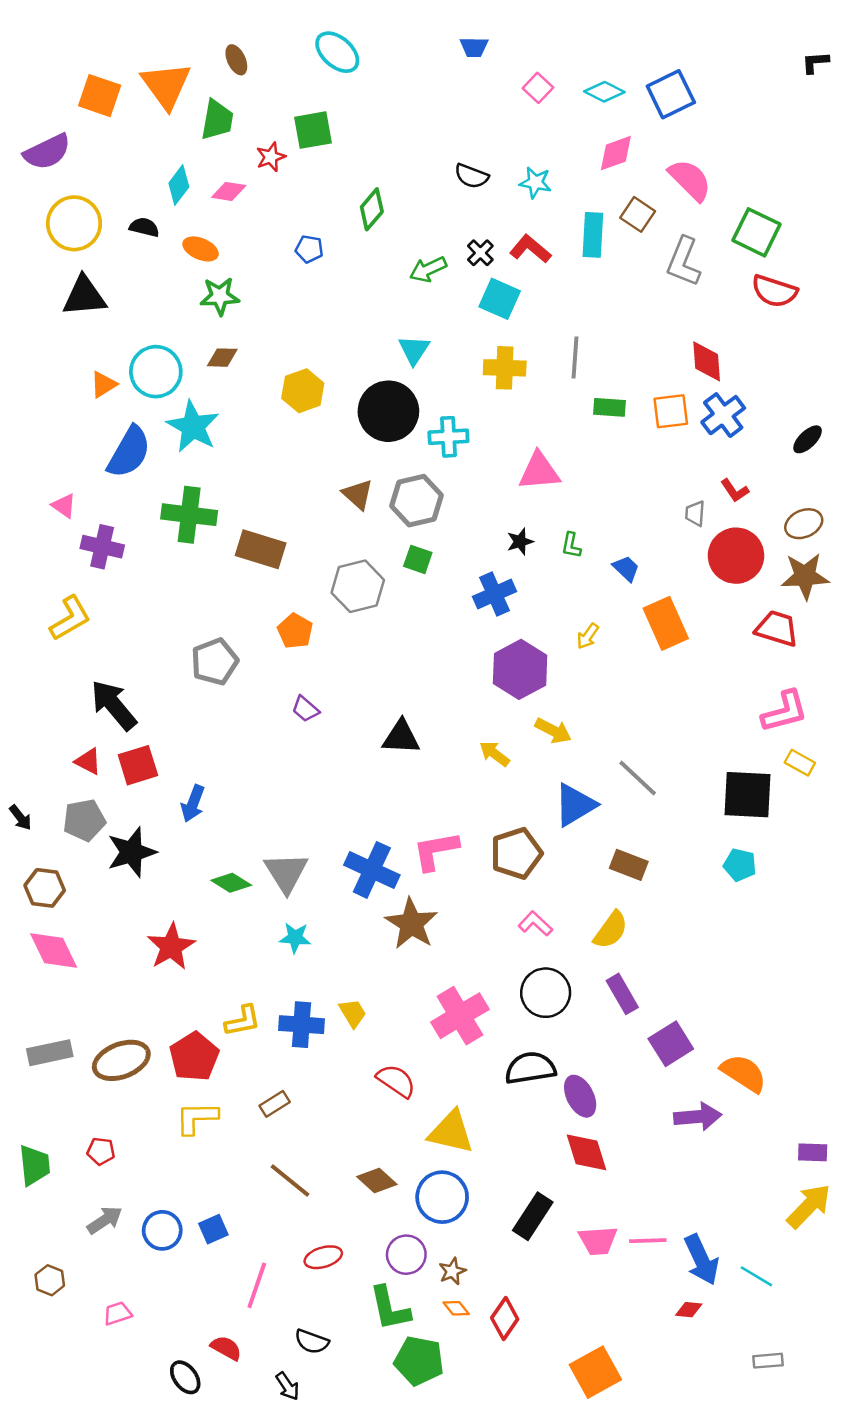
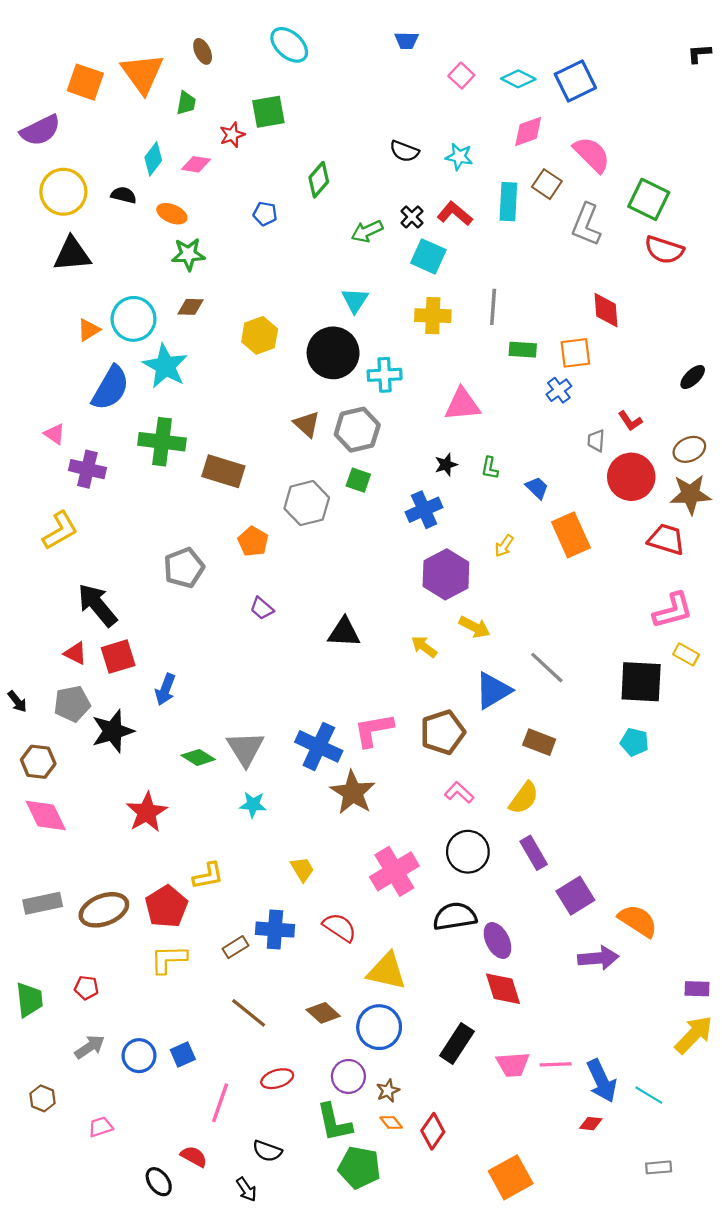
green trapezoid: (217, 120) -> (186, 103), size x0.7
blue cross: (723, 415) -> (559, 390), moved, size x0.7
blue cross: (302, 1025) -> (275, 930), moved

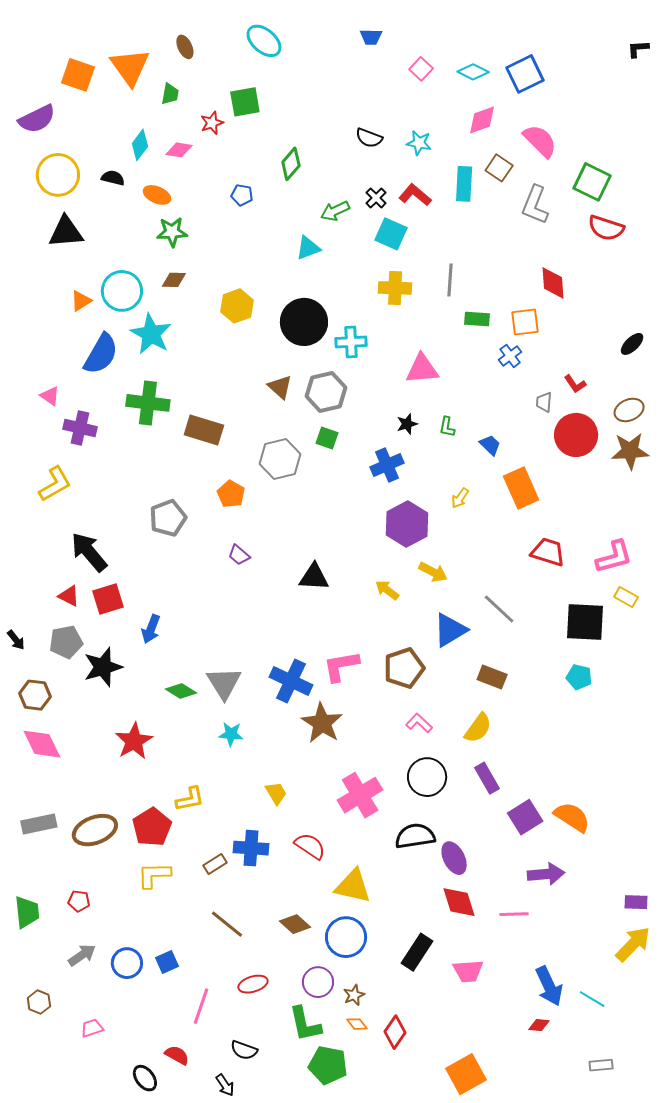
cyan triangle: (355, 300) -> (308, 248), moved, turned 36
red trapezoid: (666, 539) -> (548, 552), moved
orange semicircle: (638, 921) -> (572, 817), moved
pink line: (556, 1064) -> (514, 914), moved

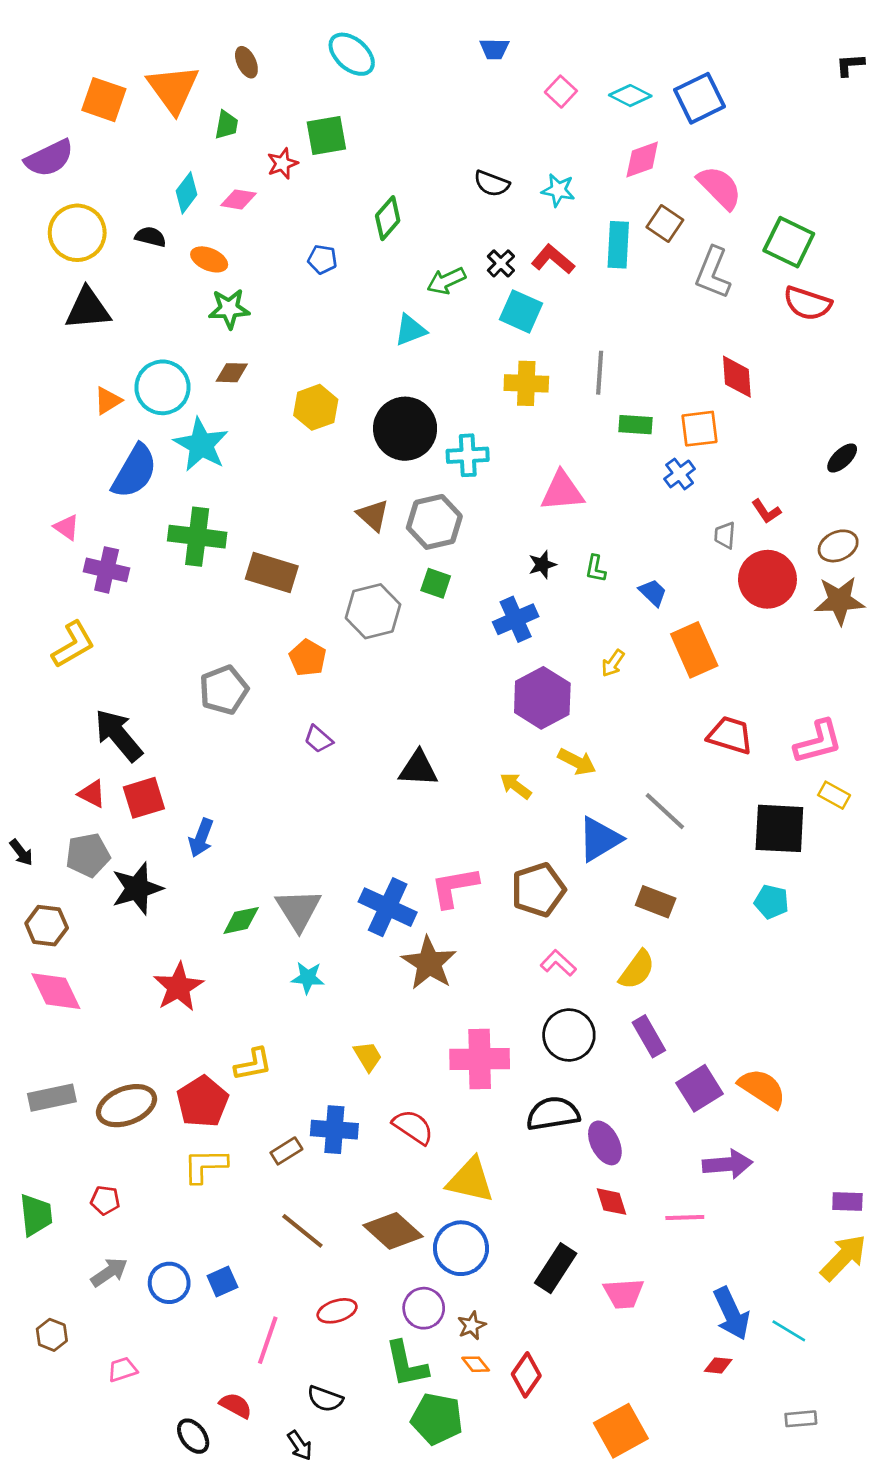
green diamond: (181, 691) -> (241, 920), turned -44
pink cross: (360, 795) -> (480, 1059), turned 30
red diamond: (459, 902) -> (612, 1202), size x0.7
brown diamond: (295, 924) -> (393, 1231), size x1.4

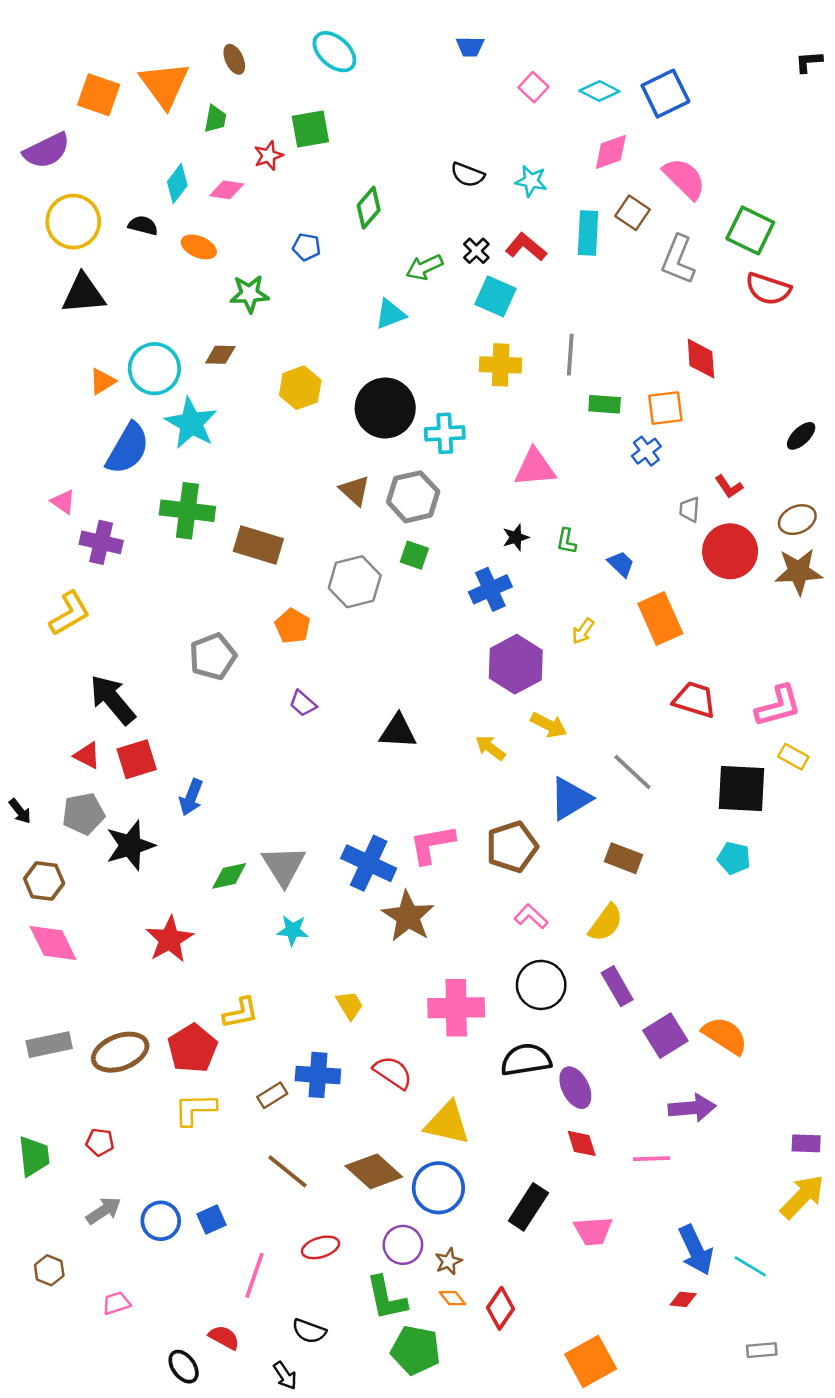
green star: (229, 309) -> (249, 294), moved

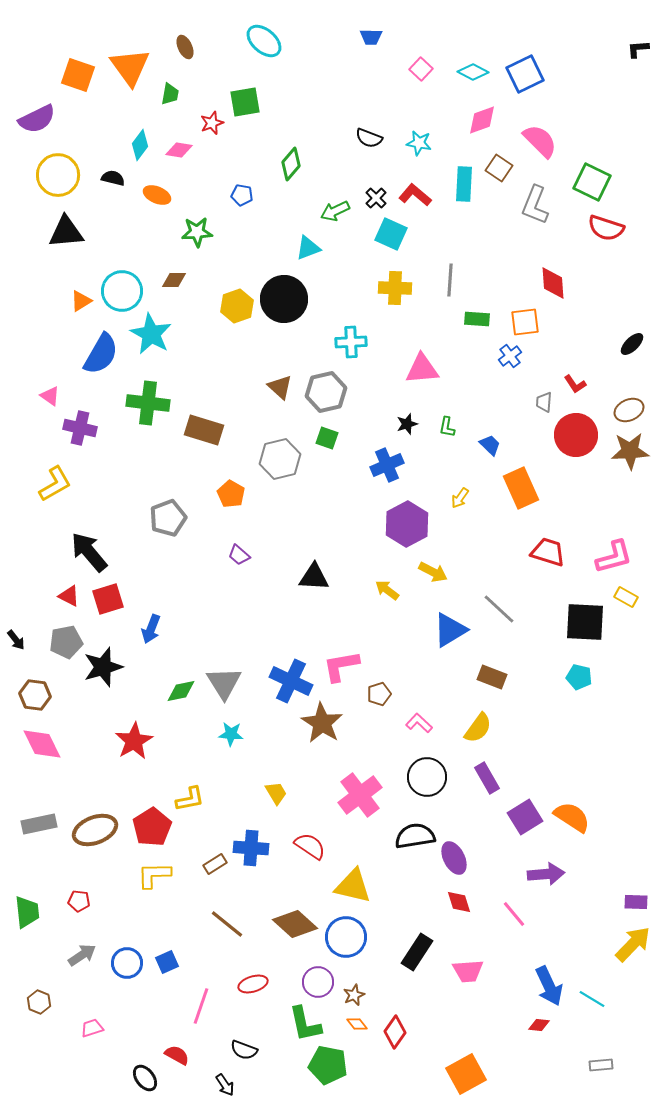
black circle: (385, 408) -> (284, 299), moved
brown pentagon: (512, 847) -> (379, 694), moved, size x0.6
pink cross: (456, 1008) -> (360, 795), turned -36
pink line: (651, 1159) -> (514, 914), turned 52

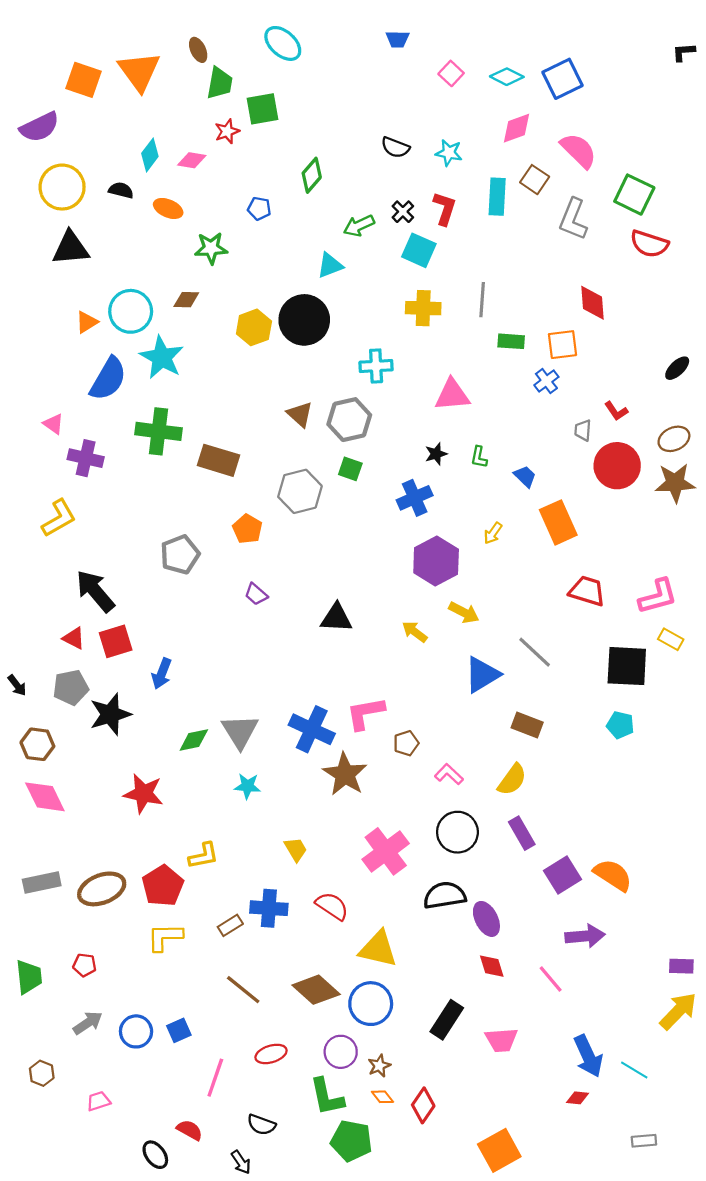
green trapezoid: (170, 94) -> (220, 83), moved, size x1.4
red L-shape: (415, 195) -> (445, 208), turned 68
red star: (134, 741) -> (144, 794), turned -30

